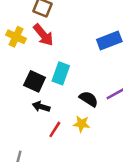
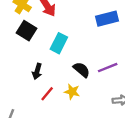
black square: (35, 81) -> (27, 31), moved
black arrow: (41, 107) -> (37, 71), turned -98

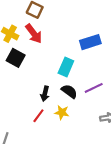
cyan rectangle: (59, 43) -> (66, 67), moved
black arrow: (37, 71) -> (45, 94), moved

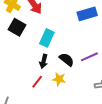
cyan rectangle: (66, 67) -> (47, 38), moved

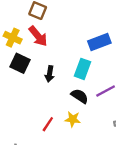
cyan rectangle: (47, 38) -> (82, 69), moved
black arrow: (44, 61) -> (50, 74), moved

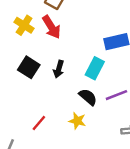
black square: (20, 63) -> (29, 67), moved
red line: (48, 124) -> (39, 123), moved

